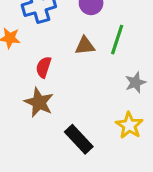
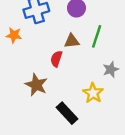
red semicircle: (44, 67) -> (56, 59), moved
yellow star: (129, 125) -> (93, 93), moved

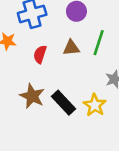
red semicircle: (56, 59) -> (40, 54), moved
black rectangle: (67, 113) -> (63, 103), moved

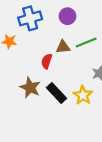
green line: (99, 43) -> (86, 43), turned 50
red semicircle: (40, 54) -> (47, 61), moved

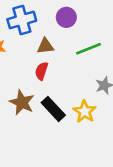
brown triangle: (63, 47) -> (45, 46), moved

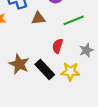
red semicircle: (41, 71) -> (58, 46), moved
yellow star: (85, 112) -> (70, 72), turned -30

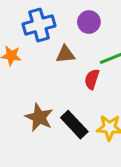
red semicircle: (58, 46) -> (92, 79), moved

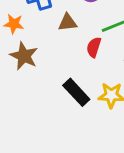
brown star: (39, 117) -> (24, 56), moved

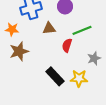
brown star: (24, 56) -> (19, 51), turned 30

